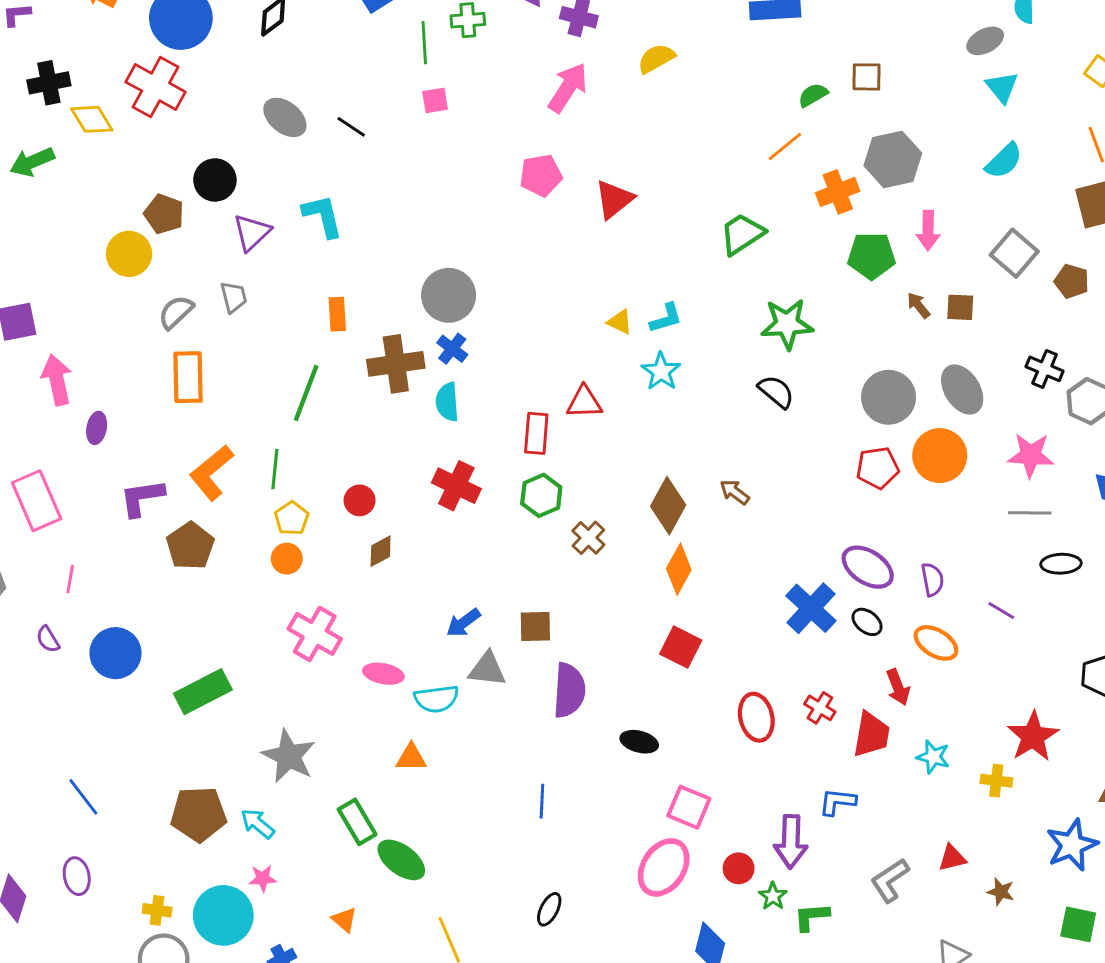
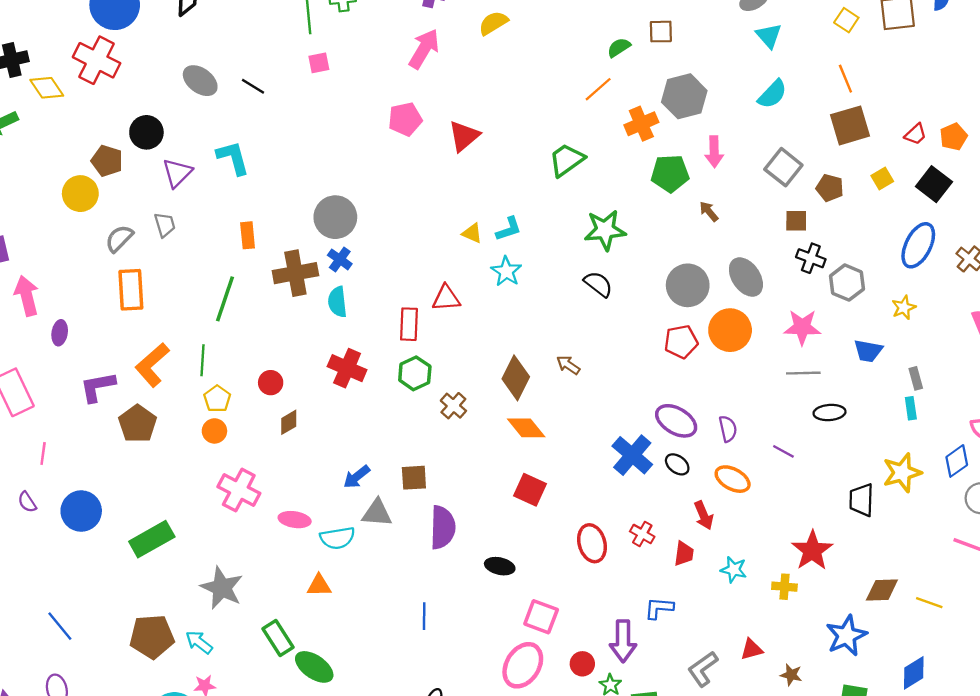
brown square: (960, 307) -> (796, 221), moved
orange diamond: (679, 569) -> (526, 428), turned -66
red trapezoid: (871, 734) -> (684, 554), size x0.7

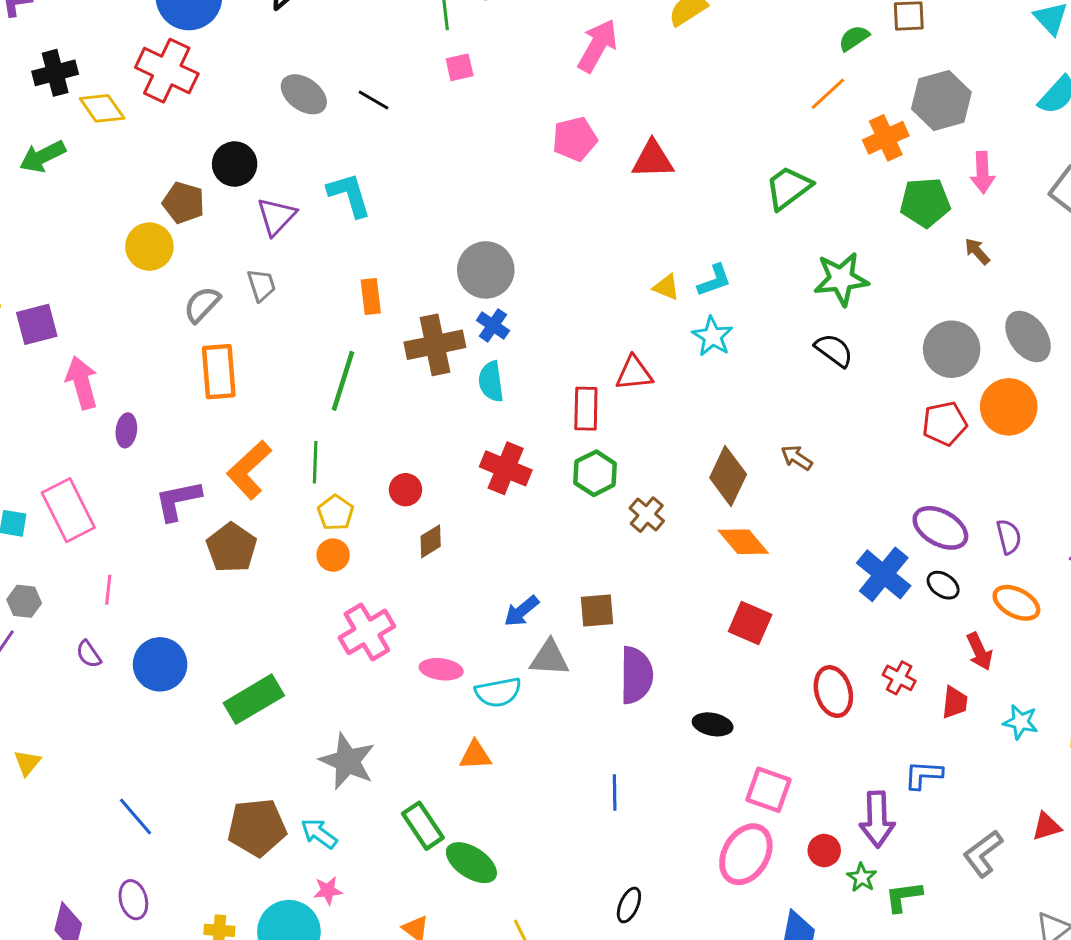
red triangle: (464, 136) -> (653, 159), turned 40
pink cross: (239, 490) -> (367, 632), turned 33

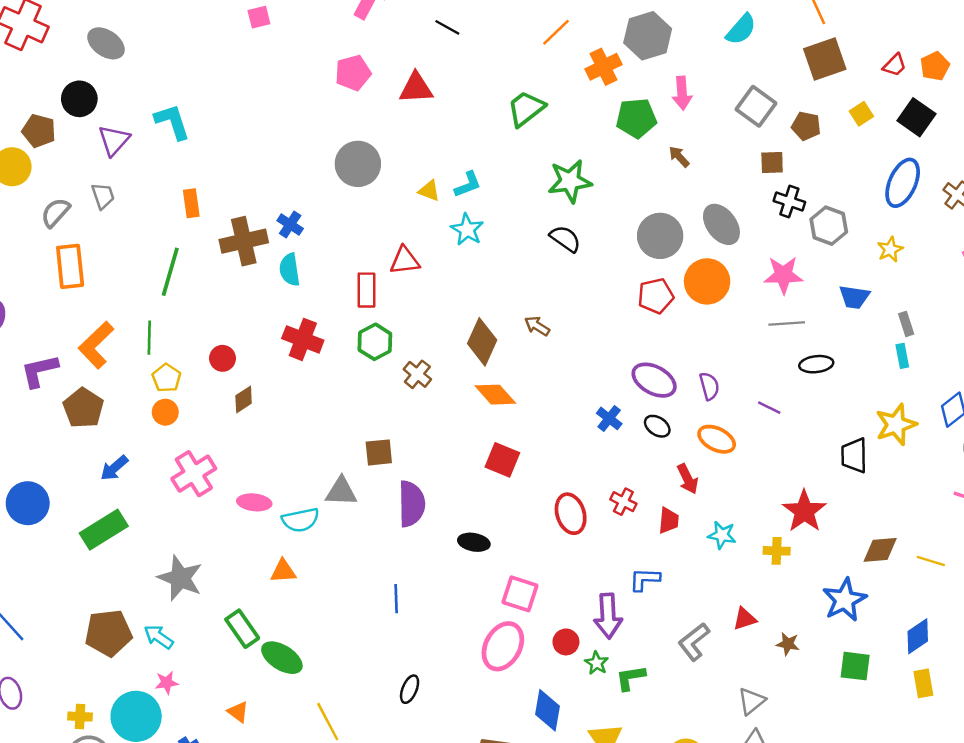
gray ellipse: (304, 94) -> (106, 43), moved
black line: (374, 100) -> (447, 27), moved
gray circle: (486, 270) -> (358, 164), moved
blue cross: (884, 574) -> (609, 418), size x0.6
blue arrow: (521, 611) -> (114, 468), moved

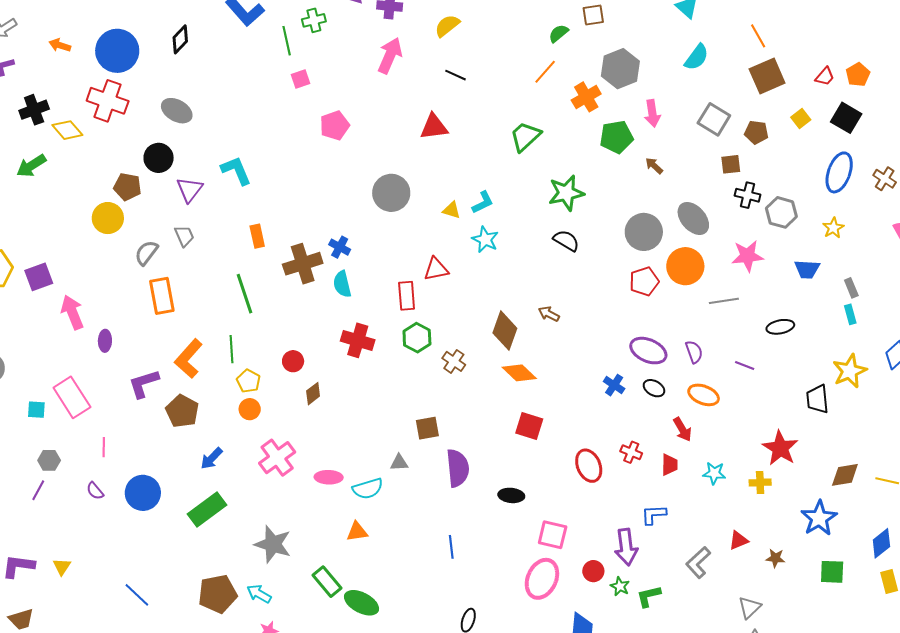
pink pentagon: (353, 73) -> (335, 125), moved
green line: (170, 272) -> (245, 294), turned -30
gray line: (787, 324) -> (724, 301), moved
gray triangle: (341, 492) -> (399, 463), size x0.7

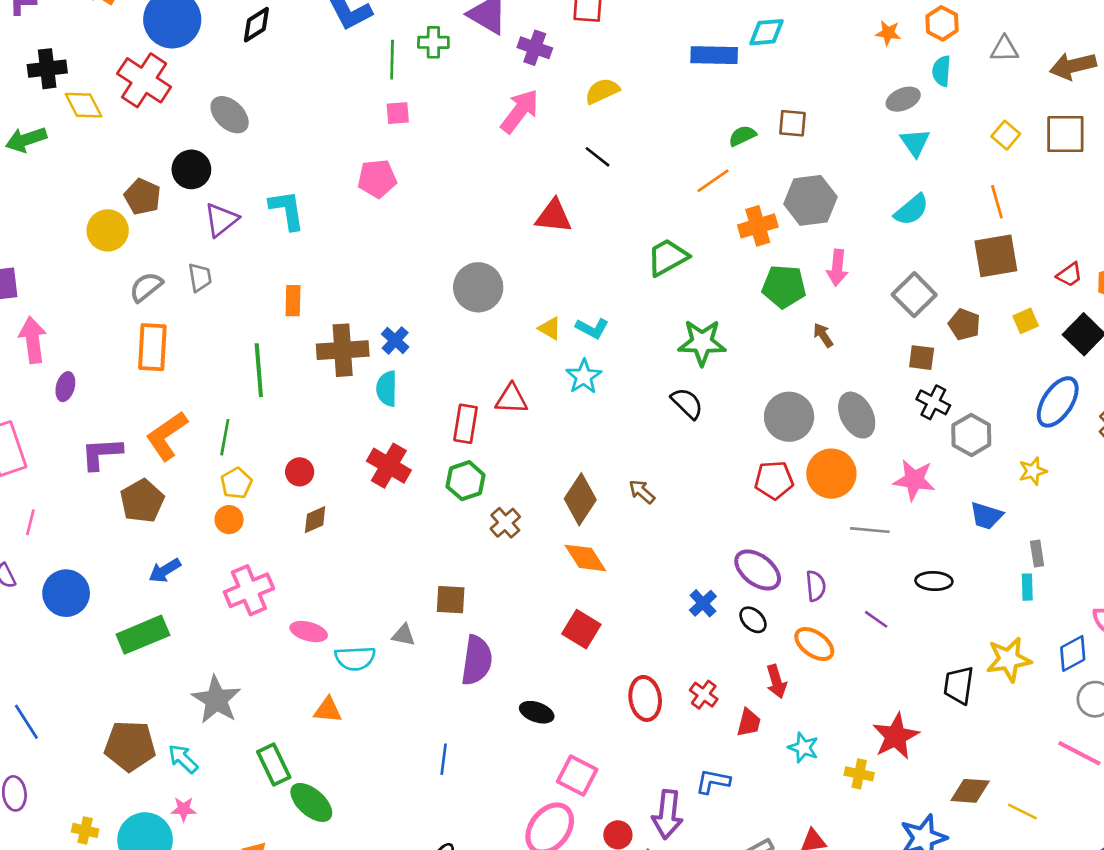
pink pentagon: (335, 125) -> (377, 179), moved
cyan L-shape: (483, 202) -> (592, 328), turned 40

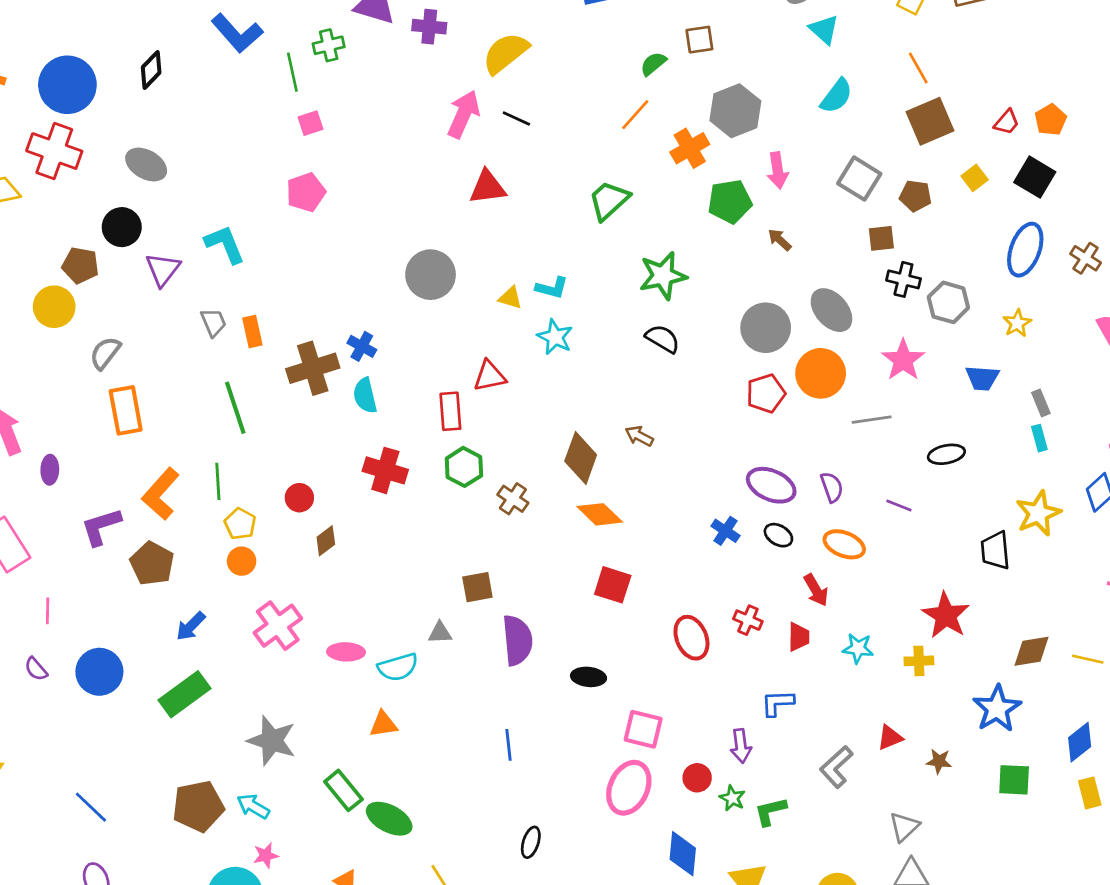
yellow semicircle: (602, 91) -> (506, 53), size x1.4
pink arrow: (520, 111) -> (463, 114), moved
gray trapezoid: (200, 277) -> (213, 322), moved
pink star: (914, 480) -> (903, 360), turned -30
purple arrow: (667, 814) -> (741, 746), size x0.7

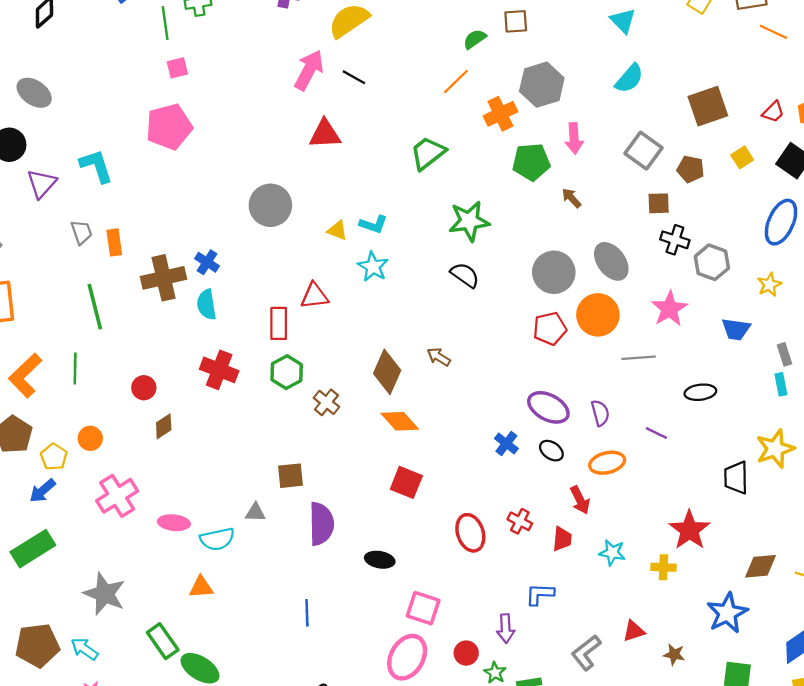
orange line: (918, 68) -> (773, 32), moved, turned -40
pink pentagon: (306, 192) -> (169, 127), size x1.4
yellow pentagon: (240, 524) -> (54, 457), moved
orange ellipse: (844, 544) -> (607, 463), turned -40

